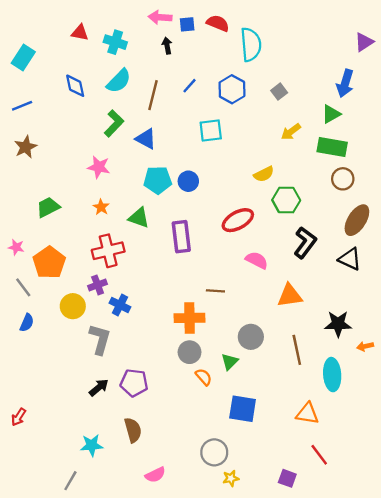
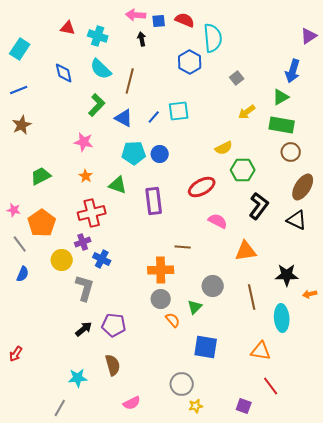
cyan semicircle: (119, 81) -> (101, 69), turned 90
blue line: (190, 86) -> (154, 117), moved
blue hexagon: (232, 89) -> (190, 62), moved

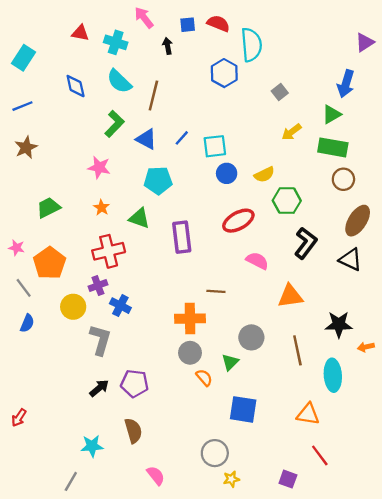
pink arrow: (136, 15) -> (144, 18), moved, turned 48
cyan square: (179, 111) -> (215, 146), moved
blue circle: (160, 154) -> (227, 173), moved
pink semicircle: (132, 403) -> (156, 476), turned -102

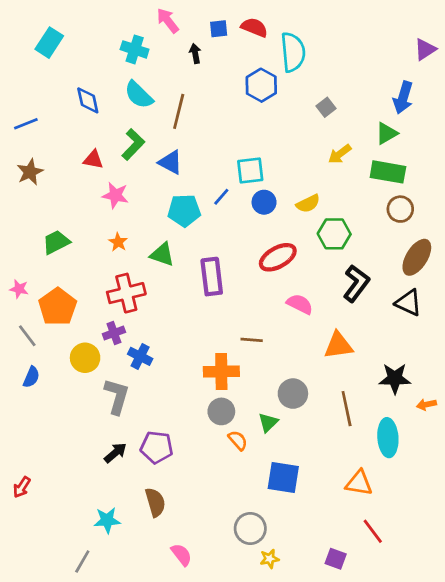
red triangle: (80, 33) -> (93, 160), moved
cyan rectangle: (24, 58) -> (49, 43), moved
blue line: (182, 138) -> (221, 197), moved

